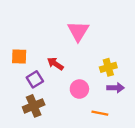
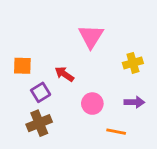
yellow cross: (108, 67) -> (133, 63), moved

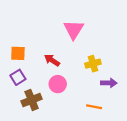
yellow cross: (133, 63) -> (93, 64), moved
purple square: (41, 92) -> (18, 77), moved
pink circle: (92, 104) -> (58, 84), moved

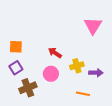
pink triangle: (74, 30) -> (93, 26), moved
red arrow: (52, 60) -> (55, 53), moved
yellow cross: (93, 64) -> (77, 66), moved

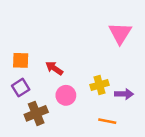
red arrow: (55, 53) -> (54, 68), moved

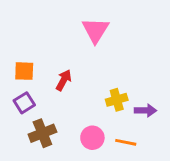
pink triangle: (120, 33) -> (95, 30), moved
red arrow: (54, 68) -> (64, 80), turned 84
pink circle: (66, 95) -> (92, 138), moved

